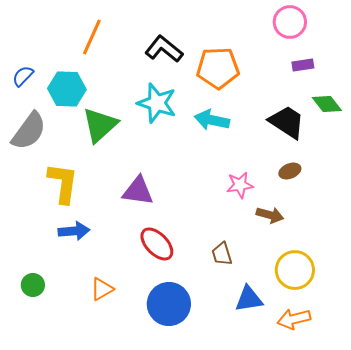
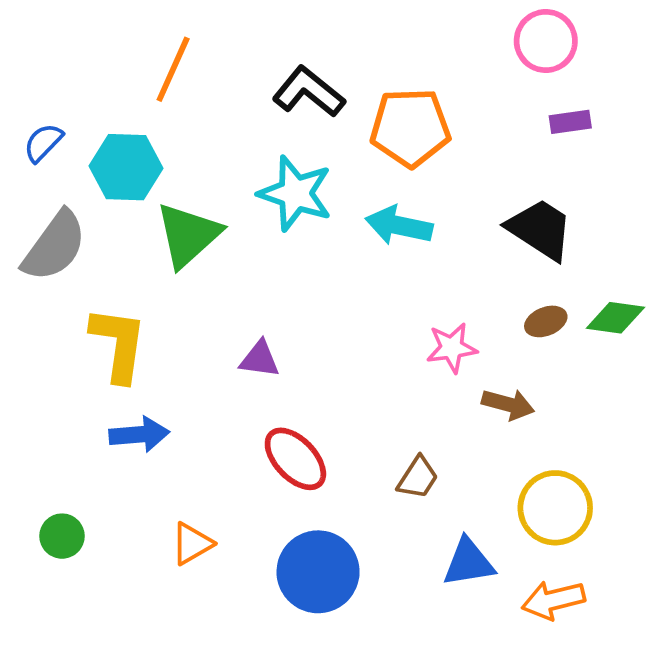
green diamond: (327, 104) -> (615, 318), moved, turned -44
purple triangle: (138, 191) -> (260, 359), size x0.7
brown trapezoid: (222, 254) -> (418, 478), turned -130

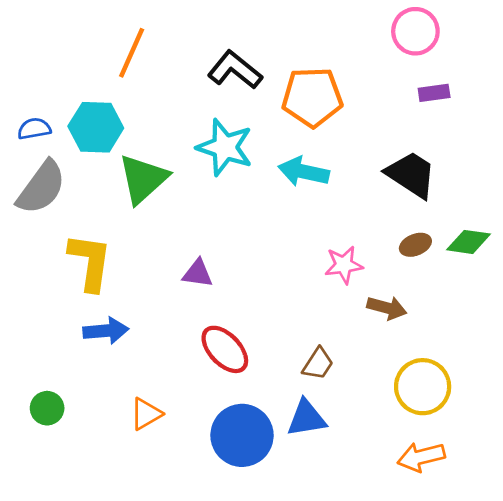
blue semicircle: (43, 143) -> (34, 129), moved, turned 36
blue triangle: (469, 562) -> (306, 418), moved

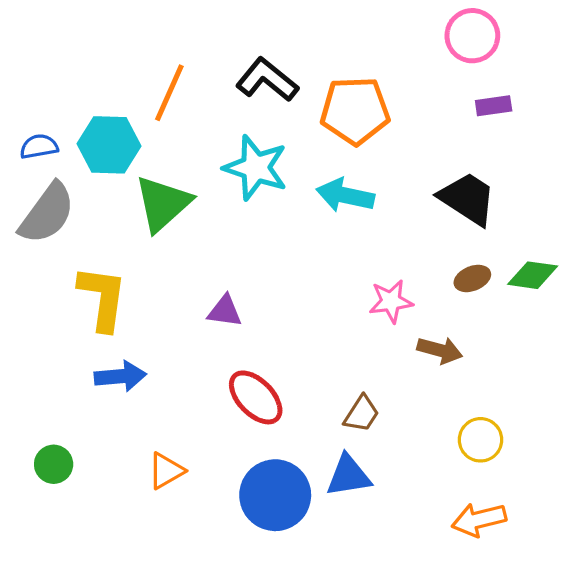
orange line: (132, 53) -> (169, 93), moved
yellow circle: (423, 387) -> (481, 440), size x0.7

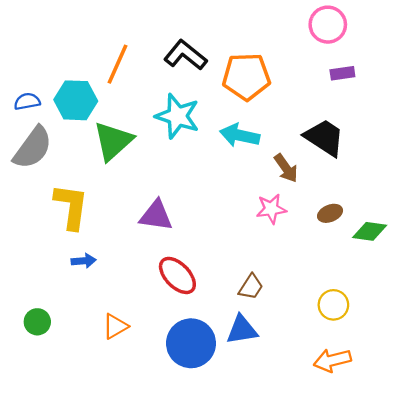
green diamond: (533, 275) -> (370, 231), moved
brown ellipse: (472, 278) -> (330, 213), moved
purple triangle: (225, 311) -> (156, 216), size x1.4
brown arrow: (440, 350) -> (286, 168), moved, turned 40
blue arrow: (120, 376) -> (84, 261), size x0.7

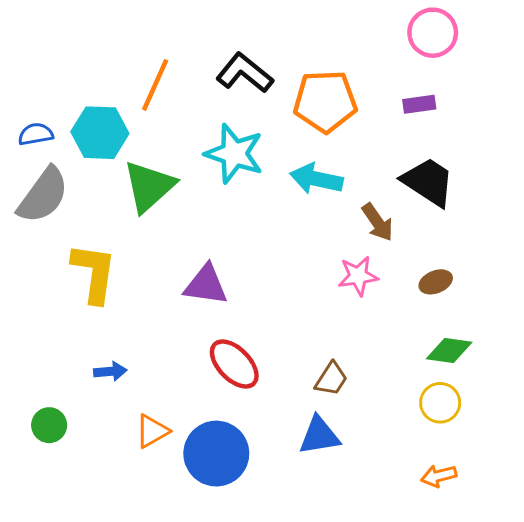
purple rectangle: (342, 73) -> (419, 104), moved
green diamond: (370, 231) -> (449, 351), moved
blue arrow: (84, 261) -> (110, 371), moved
blue circle: (191, 343) -> (216, 454), moved
orange arrow: (332, 360) -> (439, 476), size x0.7

